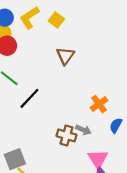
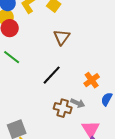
black line: (29, 98) -> (52, 75), moved

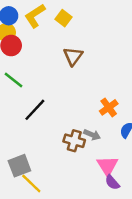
black line: (52, 75) -> (35, 110), moved

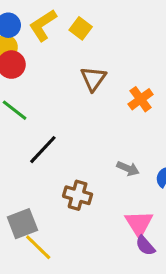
orange cross: (109, 107) -> (141, 99), moved
gray arrow: (92, 135) -> (128, 168), moved
brown cross: (74, 141) -> (78, 195), moved

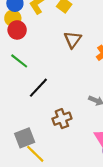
brown cross: (78, 195) -> (62, 119), turned -36

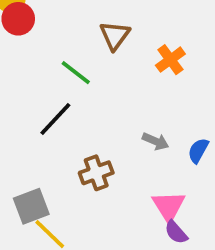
green line: (19, 61) -> (76, 73), moved

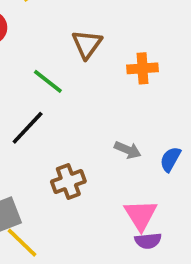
orange cross: (170, 60) -> (143, 68), turned 32
purple semicircle: (176, 232) -> (148, 241), turned -55

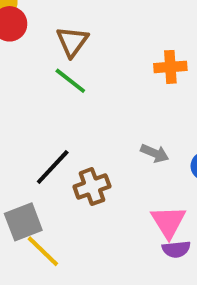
brown triangle: (87, 44) -> (72, 41), moved
black line: (28, 128) -> (53, 167), moved

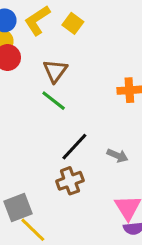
black line: (53, 167) -> (74, 147), moved

